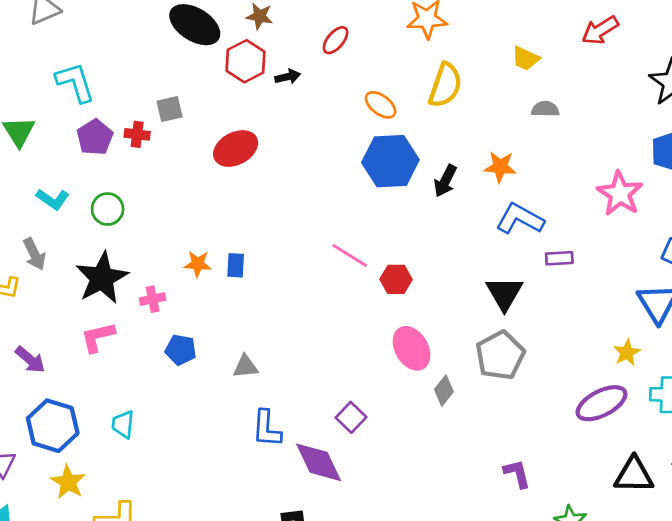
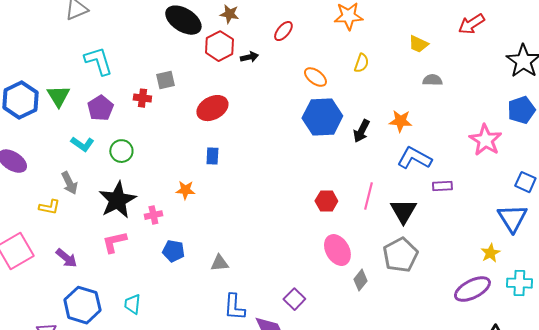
yellow semicircle: (445, 85) -> (361, 63), size x0.6
purple pentagon: (95, 137) -> (100, 108), moved
pink line: (350, 255) -> (368, 196), moved, turned 72
blue rectangle: (236, 265) -> (212, 156), moved

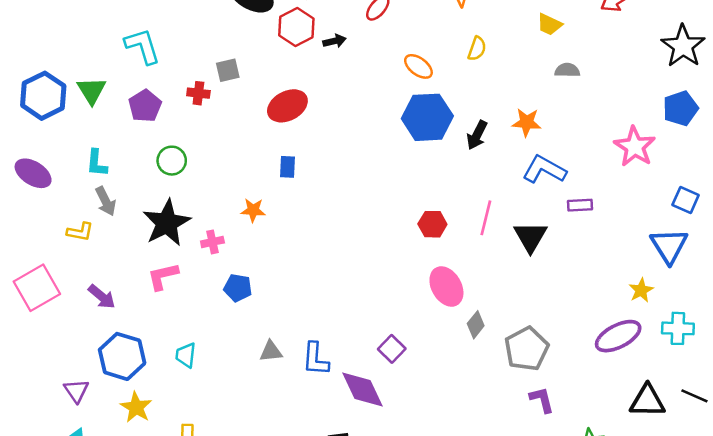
cyan L-shape: (82, 144) -> (97, 163), moved, turned 60
gray pentagon: (400, 255) -> (527, 349), moved
gray triangle: (219, 263) -> (271, 351), moved

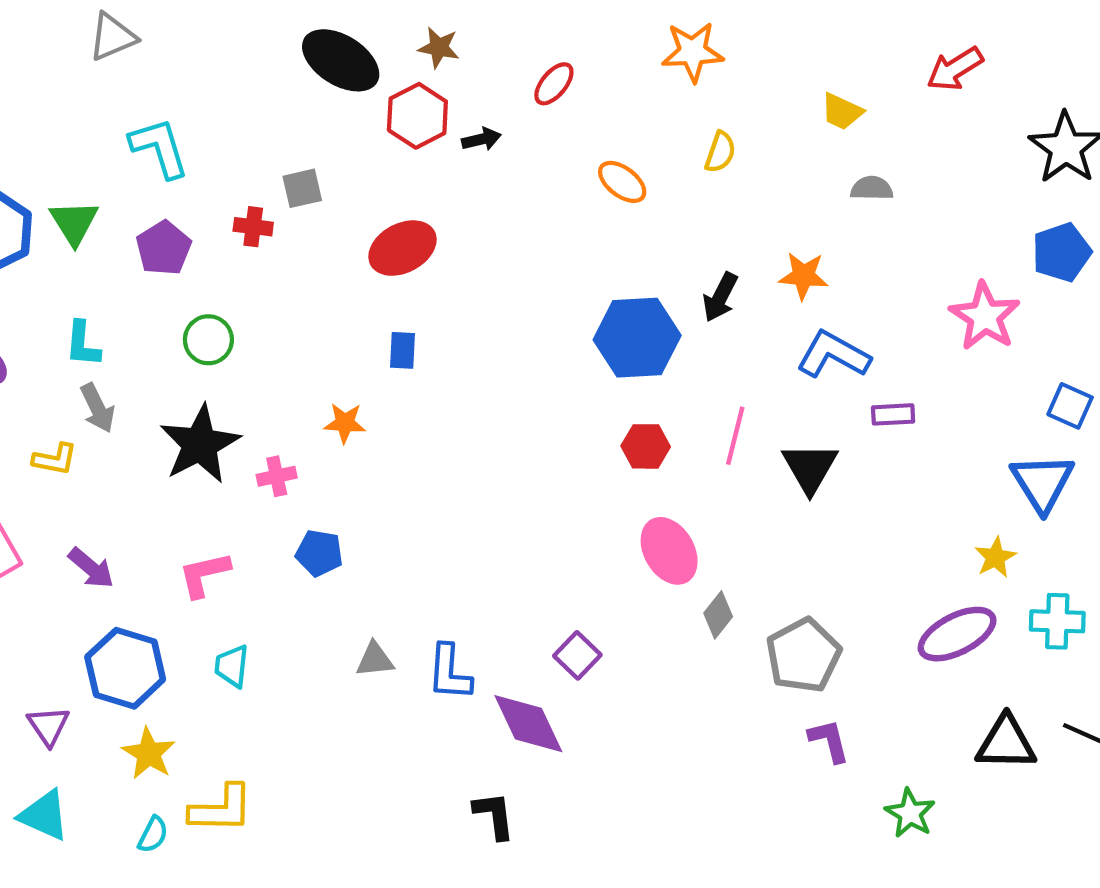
blue hexagon: (427, 117) -> (637, 338), moved
pink L-shape: (163, 276) -> (204, 574), moved

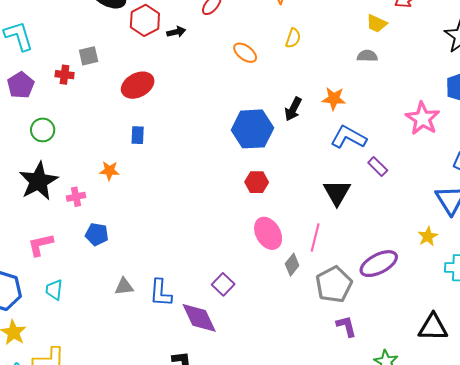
yellow trapezoid: (842, 112) -> (377, 23), moved
purple rectangle: (893, 414) -> (378, 166), turned 48
pink line: (735, 436) -> (315, 237), moved
purple ellipse: (957, 634) -> (379, 264), moved

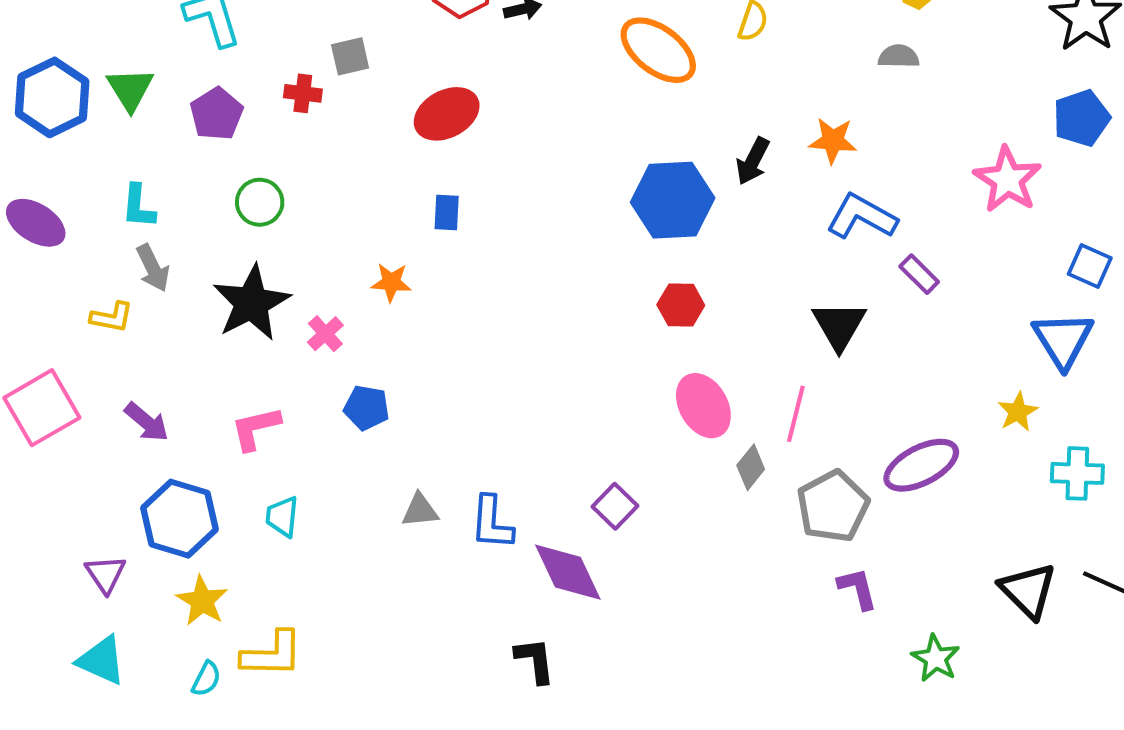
orange ellipse: (245, 53) -> (658, 50), size x1.6
pink cross: (76, 197) -> (325, 334), turned -30
black triangle: (433, 327) -> (1028, 591), turned 44

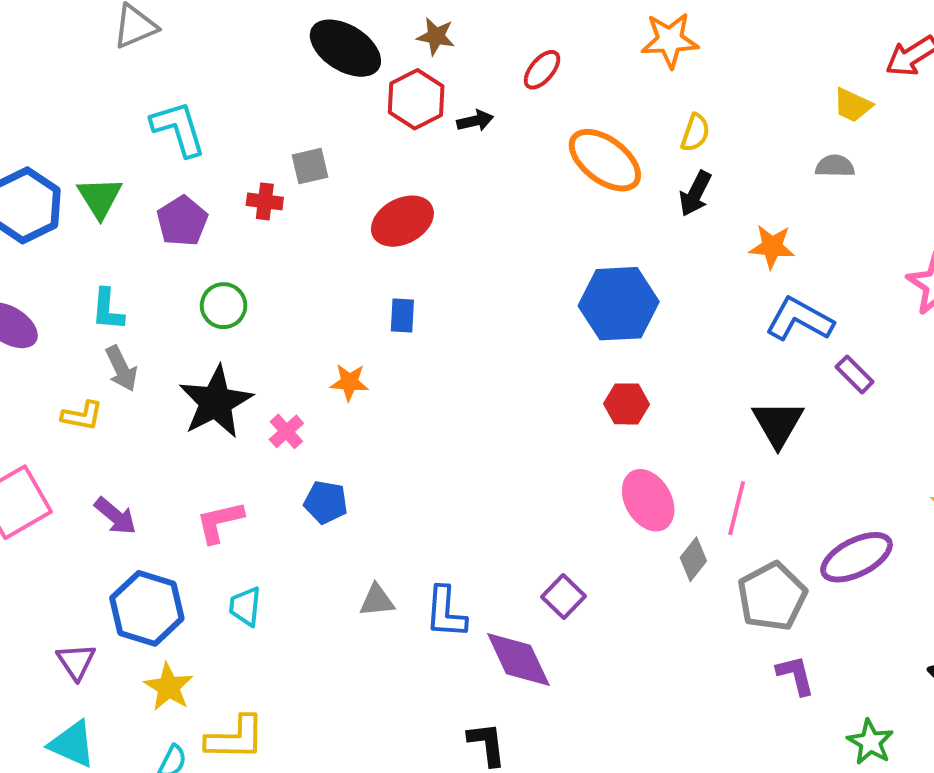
black arrow: (753, 161) -> (695, 194), moved

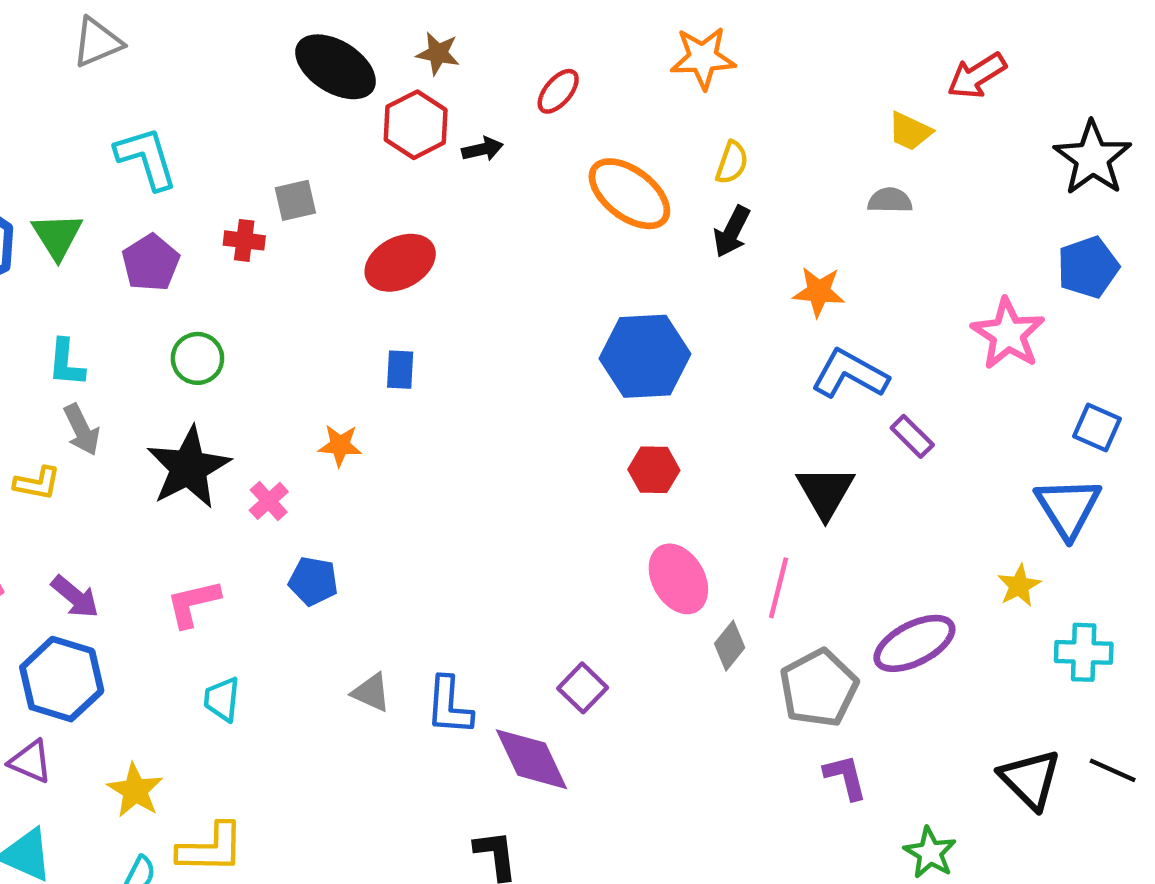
gray triangle: (377, 600) -> (371, 692), turned 30
blue hexagon: (147, 608) -> (62, 679), moved
purple triangle: (76, 661) -> (30, 761), turned -33

